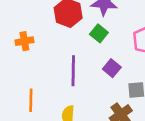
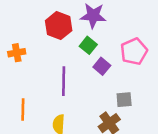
purple square: (112, 68) -> (102, 66), moved

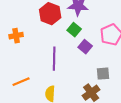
orange line: (23, 109) -> (21, 82), turned 66

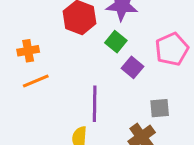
purple line: (54, 59) -> (95, 104), moved
orange line: (21, 82) -> (36, 81), moved

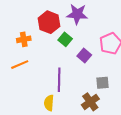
green square: (116, 42) -> (65, 39), moved
orange cross: (28, 51) -> (24, 39), moved

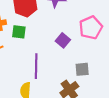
green square: (65, 39) -> (19, 32), moved, turned -32

